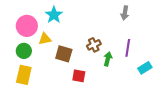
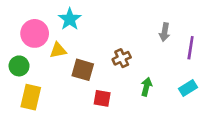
gray arrow: (125, 13) -> (165, 32), moved
purple line: (128, 48) -> (191, 48), moved
green circle: (24, 51) -> (19, 66), moved
green arrow: (108, 59) -> (146, 87), moved

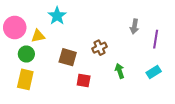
pink circle: (35, 33) -> (15, 27), moved
yellow triangle: (58, 50) -> (38, 36), moved
green circle: (19, 66) -> (26, 54), moved
green arrow: (146, 87) -> (120, 71), turned -32

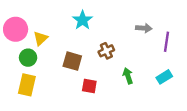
cyan star: (57, 16) -> (83, 20), moved
gray arrow: (134, 26) -> (144, 28), turned -96
yellow triangle: (38, 36) -> (41, 38), turned -32

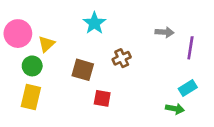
green arrow: (128, 76) -> (175, 109), moved, turned 119

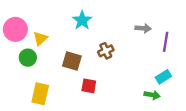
yellow rectangle: (31, 97) -> (40, 94), moved

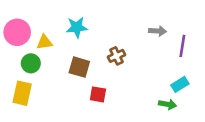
cyan star: (82, 20) -> (77, 27), moved, turned 30
yellow triangle: (40, 38) -> (44, 42), turned 35
yellow rectangle: (40, 94) -> (22, 93), moved

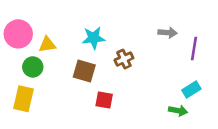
cyan star: (77, 27) -> (94, 38), moved

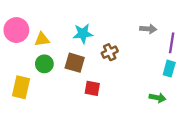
green circle: (33, 67) -> (44, 64), moved
cyan rectangle: (191, 89) -> (169, 69), moved, turned -42

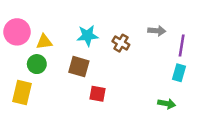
brown cross: (110, 52) -> (121, 43), moved, turned -35
green circle: (44, 64) -> (37, 64), moved

